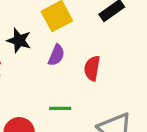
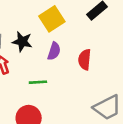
green line: (60, 108) -> (38, 82), moved

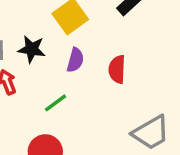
green line: (38, 82) -> (56, 103), turned -30

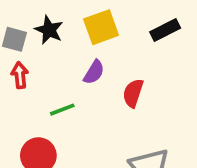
black star: (32, 49) -> (49, 30), moved

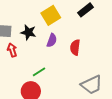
black star: (49, 30) -> (28, 32), moved
green line: (62, 110) -> (39, 72), moved

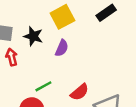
red semicircle: (75, 47) -> (80, 92), moved, turned -140

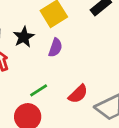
black star: (33, 36) -> (24, 37), turned 30

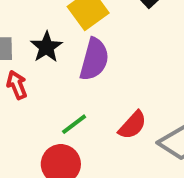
purple semicircle: (55, 48) -> (94, 59), size x1.5

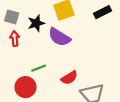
purple semicircle: (94, 59) -> (59, 37), turned 90

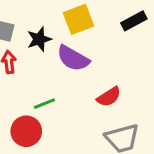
red semicircle: (69, 78) -> (109, 97), moved

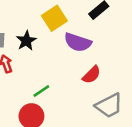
purple semicircle: (73, 58) -> (78, 42), moved

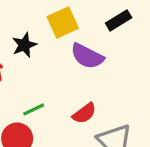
red semicircle: (92, 75) -> (84, 113), moved

